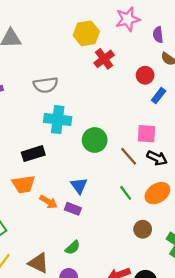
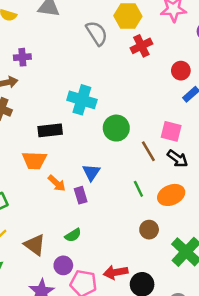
gray semicircle: (46, 85) -> (97, 33), moved, turned -125
purple rectangle: (73, 209) -> (81, 195), turned 42

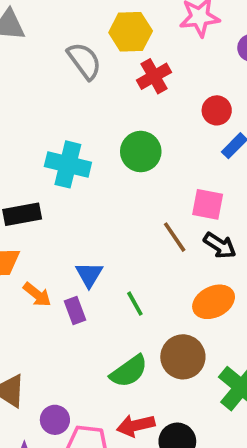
green circle: (116, 128) -> (141, 152), moved
green line: (138, 189) -> (135, 304), moved
brown circle: (149, 230) -> (183, 357), size x1.5
green semicircle: (73, 235) -> (129, 371), moved, size x1.5

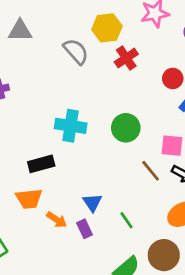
green circle: (141, 152) -> (126, 128), moved

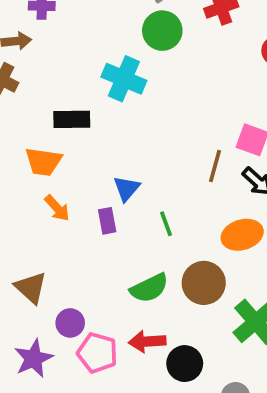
green circle: (126, 128) -> (162, 31), moved
brown line: (151, 171) -> (215, 166), turned 40
orange arrow: (57, 220) -> (57, 208), moved

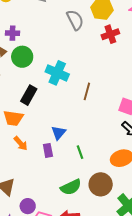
green circle: (162, 31) -> (22, 57), moved
black rectangle: (72, 119) -> (29, 95), turned -60
brown line: (215, 166) -> (87, 91), moved

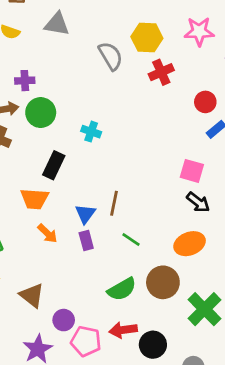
cyan cross: (57, 73) -> (91, 132), size x0.6
brown line: (87, 91) -> (114, 203), moved
blue triangle: (59, 133) -> (85, 214), moved
green line: (80, 152) -> (131, 239), turned -32

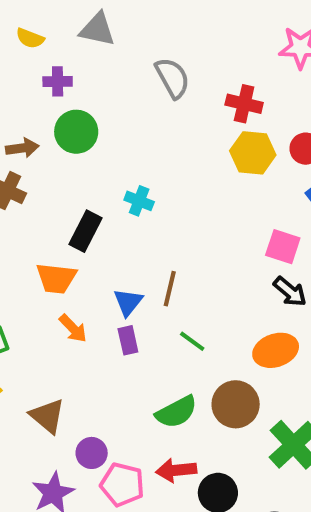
yellow hexagon: (147, 38) -> (253, 153), moved
red cross: (161, 72) -> (244, 104), turned 35
purple cross: (25, 81) -> (58, 81), moved
green circle: (41, 113) -> (76, 132), moved
cyan cross: (91, 132) -> (139, 201), moved

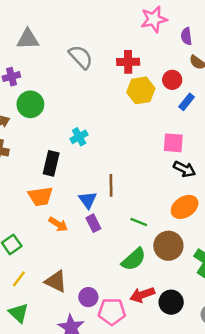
cyan cross: (139, 201) -> (79, 137), turned -36
green line: (192, 341) -> (139, 222), moved

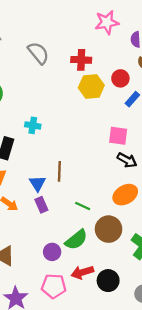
cyan cross: (79, 137) -> (33, 125), turned 35
purple circle: (88, 297) -> (52, 252), moved

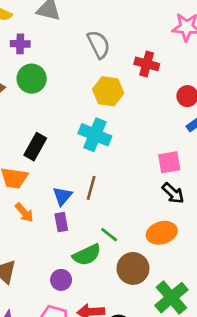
yellow hexagon: (91, 86) -> (108, 91), moved
cyan cross: (33, 125) -> (95, 135), moved, size x1.6
pink square: (118, 136) -> (169, 162), turned -30
green semicircle: (76, 240) -> (87, 255), moved

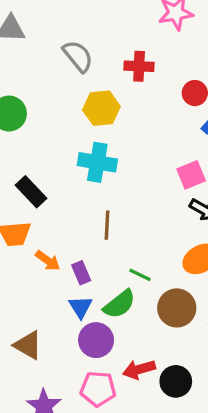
black rectangle: (35, 147) -> (31, 192), turned -60
blue triangle: (62, 196) -> (81, 307), moved
orange arrow: (24, 212) -> (48, 261), moved
purple circle: (61, 280) -> (96, 340), size x1.4

